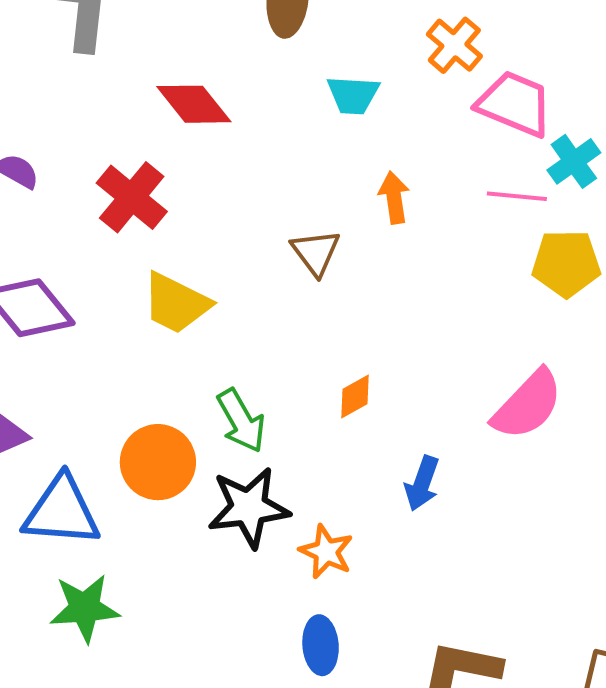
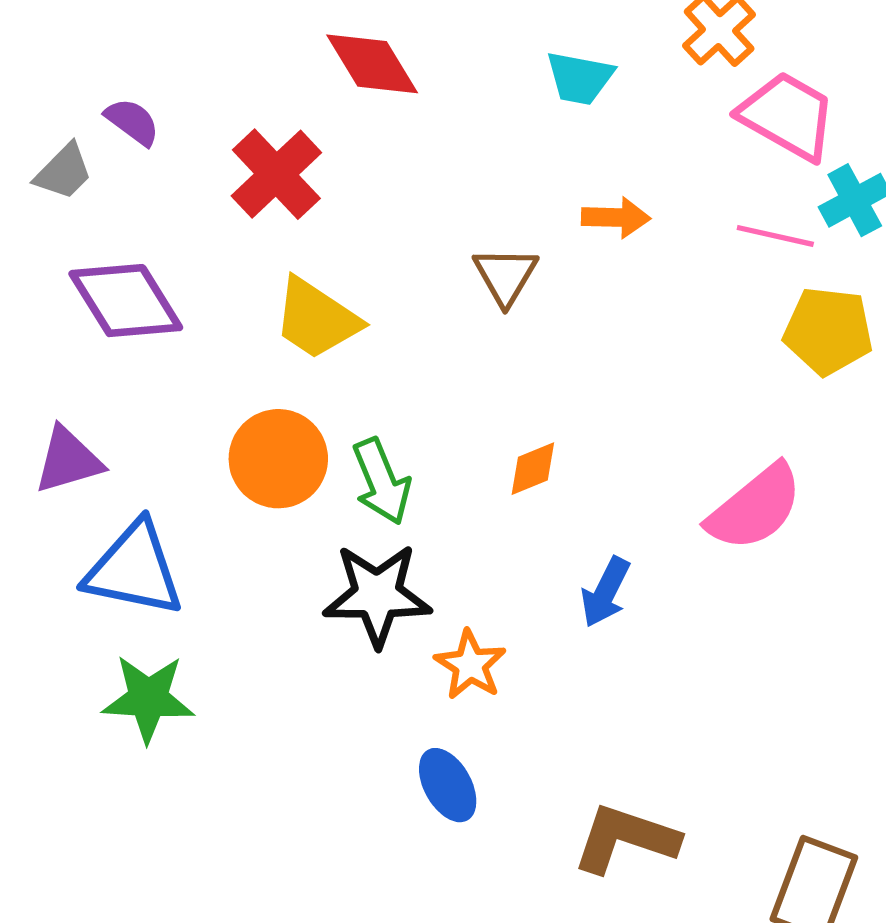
orange arrow: (394, 198) -> (616, 217), turned 93
orange circle: (158, 462) -> (278, 459), moved
blue ellipse: (321, 645) -> (448, 785), turned -32

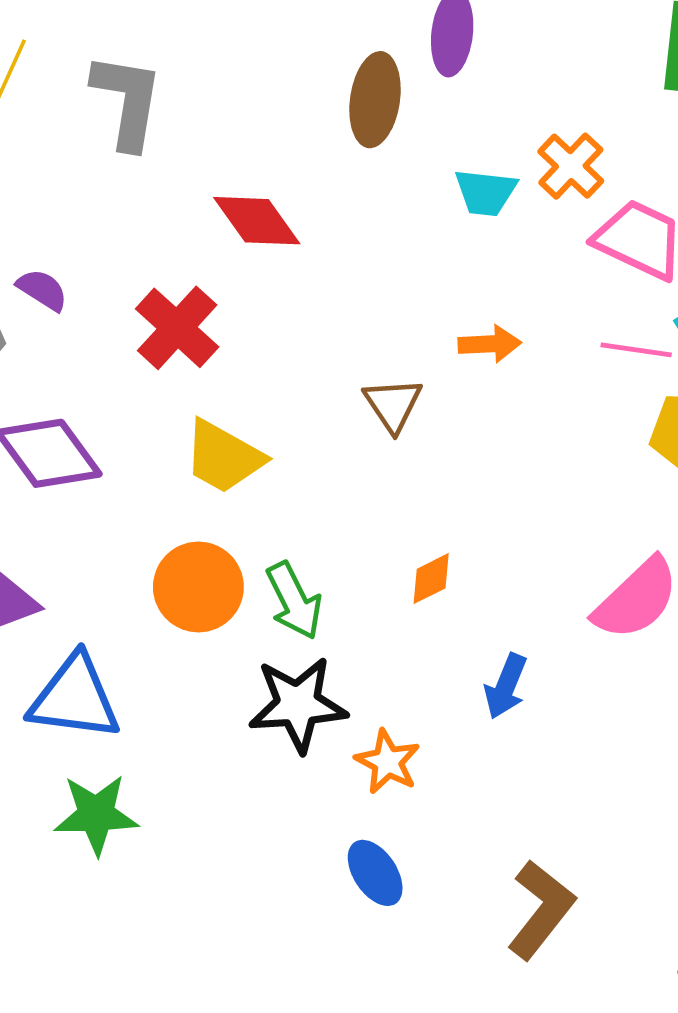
cyan trapezoid: (580, 78) -> (486, 192), moved
brown L-shape: (626, 839) -> (541, 910), turned 114

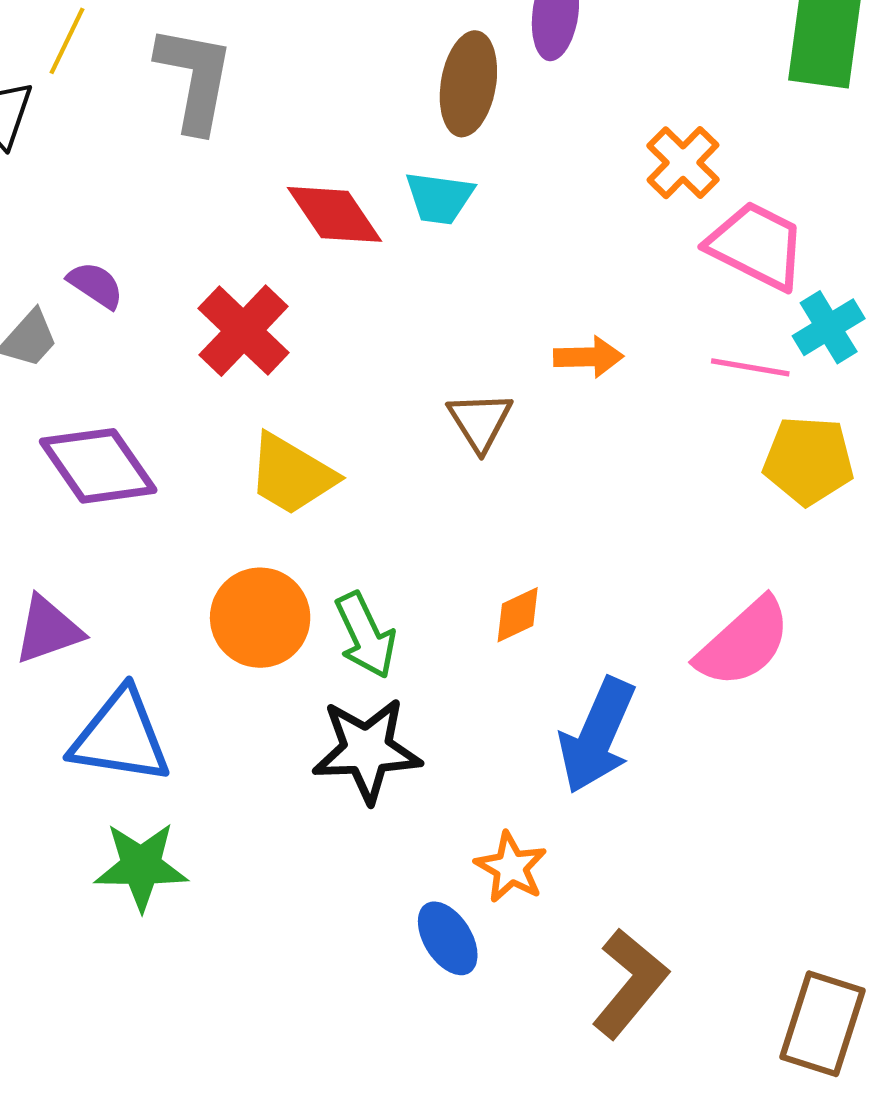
cyan trapezoid: (486, 192) -> (439, 198), moved
blue arrow: (506, 686) -> (597, 736), size x1.6
orange star: (388, 762) -> (511, 867), moved

